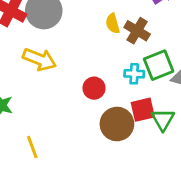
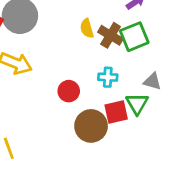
green square: (159, 65) -> (134, 37), moved
green triangle: (163, 120) -> (137, 104), moved

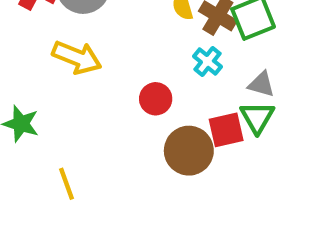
cyan cross: (108, 77) -> (207, 61), moved, turned 36
gray triangle: (152, 81) -> (261, 84), moved

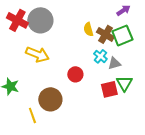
gray triangle: (261, 84) -> (114, 63), moved, turned -32
brown circle: (189, 151) -> (50, 99), moved

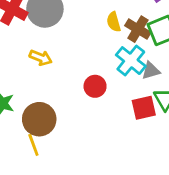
yellow arrow: (37, 54) -> (41, 58), size x0.7
cyan cross: (100, 56) -> (131, 61), size x1.5
brown circle: (50, 99) -> (39, 119), moved

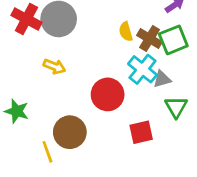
red circle: (95, 86) -> (108, 94), size x1.5
red square: (144, 108) -> (141, 132), moved
brown circle: (39, 119) -> (70, 132), moved

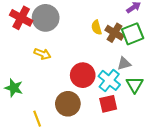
cyan cross: (143, 69) -> (109, 80), moved
brown circle: (70, 132) -> (68, 104), moved

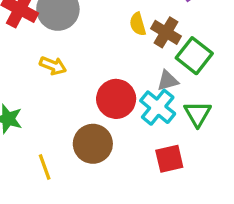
green square: (133, 34) -> (194, 56), moved, turned -30
gray triangle: (124, 63) -> (168, 81), moved
red square: (108, 104) -> (169, 159), moved

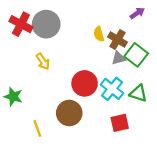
yellow arrow: (53, 66) -> (43, 61), turned 35
gray triangle: (168, 81) -> (119, 58), moved
green triangle: (198, 114) -> (138, 93), turned -42

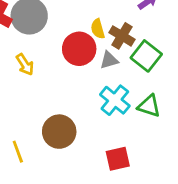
gray triangle: (119, 58) -> (109, 60), moved
red circle: (85, 83) -> (79, 49), moved
red square: (120, 123) -> (118, 159), moved

